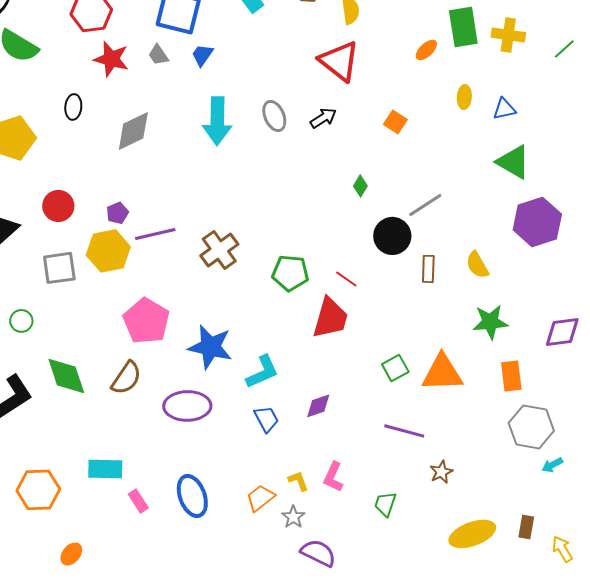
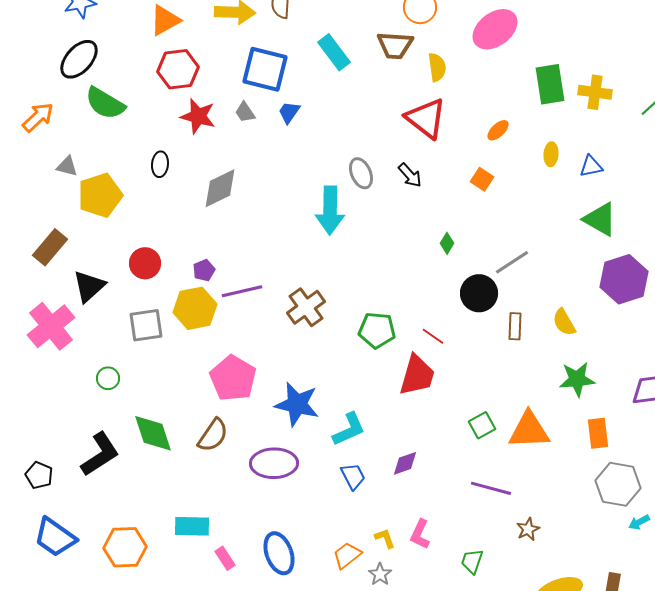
orange ellipse: (426, 50) -> (498, 130), moved
black arrow: (323, 118) -> (410, 175), turned 80
cyan arrow: (217, 121) -> (330, 210), moved

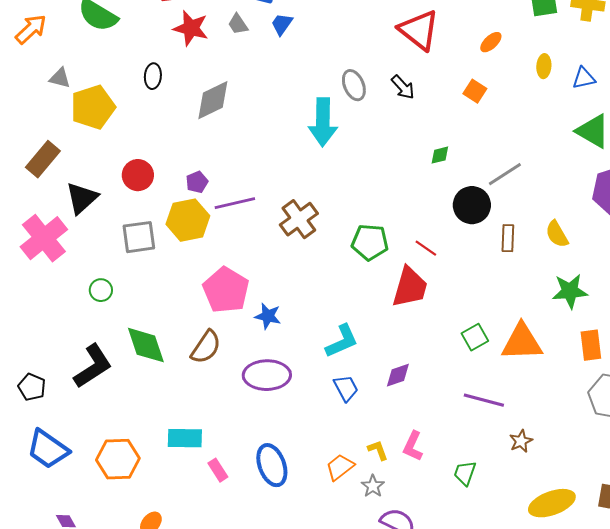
green diamond: (447, 243) -> (440, 155), turned 45
blue star: (297, 404) -> (268, 316), moved, size x0.6

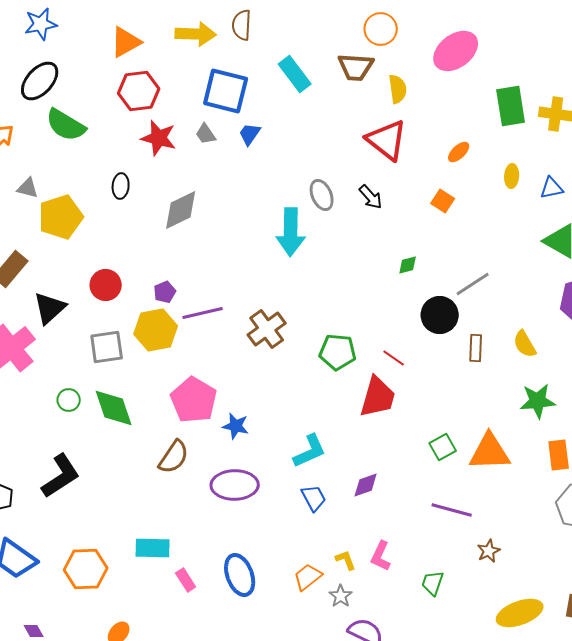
green diamond: (146, 345) -> (114, 408), moved

